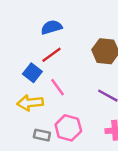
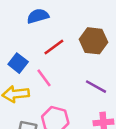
red line: (52, 55) -> (54, 47), moved

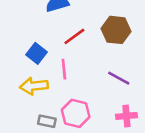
pink line: (44, 78) -> (64, 69), turned 30

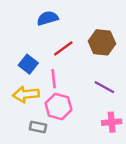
pink hexagon: (76, 113) -> (58, 106), moved

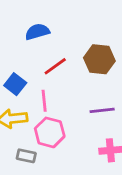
purple line: (104, 87) -> (102, 110), turned -35

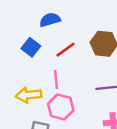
blue square: (15, 84) -> (31, 47), moved

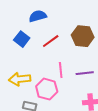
pink line: (56, 79) -> (61, 70), moved

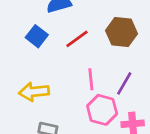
purple line: (85, 73) -> (124, 83), turned -54
pink hexagon: (47, 89) -> (102, 110), moved

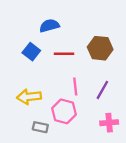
red line: (77, 39) -> (64, 54), turned 36
pink hexagon: (102, 110) -> (64, 111), moved

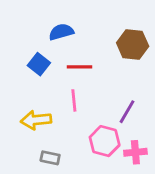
brown hexagon: (100, 48) -> (133, 45), moved
pink line: (75, 87) -> (74, 100), moved
pink hexagon: (64, 111) -> (105, 141), moved

